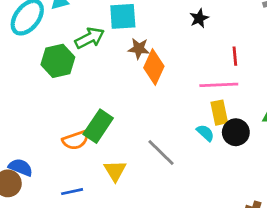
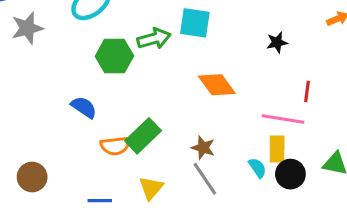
brown star: (139, 49) -> (203, 148), moved
orange diamond: (154, 67) -> (217, 85), turned -72
blue semicircle: (21, 167) -> (84, 107), moved

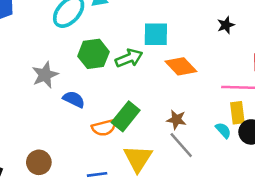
cyan square: (195, 23) -> (156, 34), moved
gray star: (27, 28) -> (45, 75), moved
green arrow: (154, 39) -> (129, 58), moved
yellow triangle: (151, 188) -> (138, 158), size x1.4

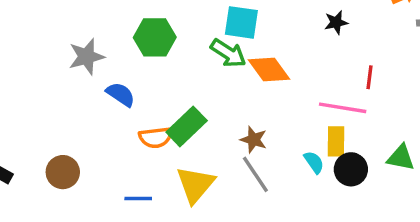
green arrow: (129, 58) -> (228, 53), moved, turned 48

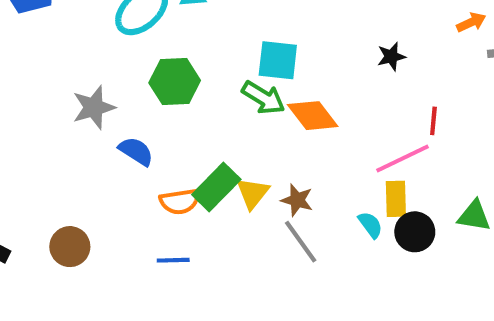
pink line: (343, 108) -> (402, 158), turned -33
yellow triangle: (195, 185) -> (253, 193), moved, size x0.7
blue line: (138, 199) -> (173, 260), moved

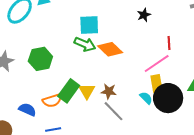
green hexagon: (175, 82) -> (40, 59), moved
blue semicircle: (136, 151) -> (27, 109), moved
black circle: (415, 232) -> (168, 98), size x1.5

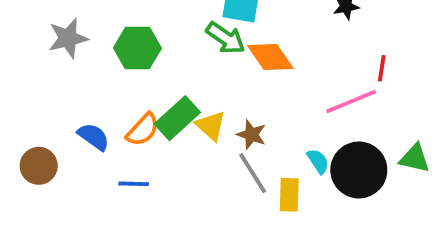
yellow rectangle: (156, 83) -> (289, 195), moved
yellow triangle: (87, 91) -> (211, 126), turned -30
orange semicircle: (52, 101) -> (143, 130), turned -42

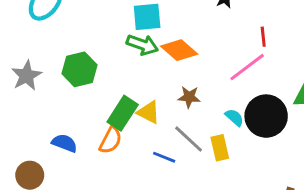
orange semicircle: (143, 130) -> (111, 140), moved
brown star: (251, 135) -> (189, 97), moved
blue line: (134, 184) -> (164, 157), moved, turned 35

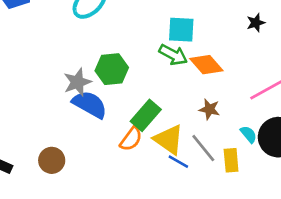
gray star: (26, 76) -> (77, 82), moved
yellow triangle: (149, 112) -> (169, 140), moved, size x1.4
blue semicircle: (64, 143) -> (90, 104), moved, size x1.5

